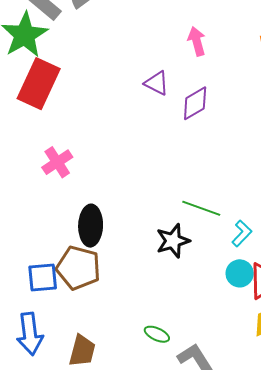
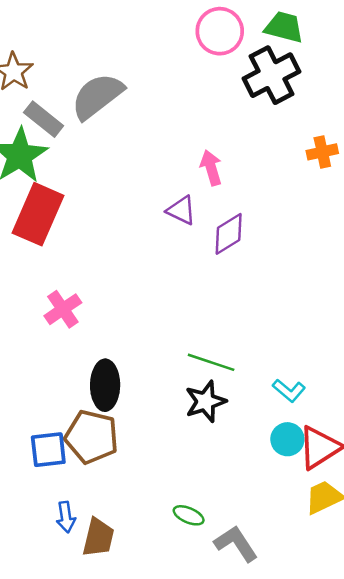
pink arrow: (197, 41) -> (211, 168), moved
green line: (201, 208) -> (211, 362), moved
cyan L-shape: (242, 233) -> (289, 391), turned 88
blue arrow: (30, 334) -> (66, 517), moved, size x0.6

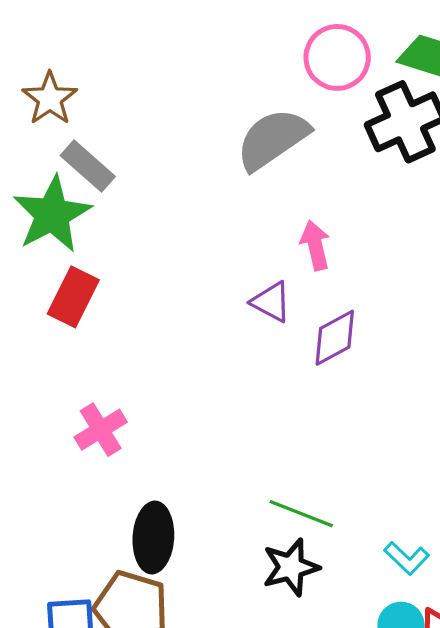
gray semicircle: (97, 96) -> (273, 139), moved
red rectangle: (38, 214) -> (73, 297), size x0.7

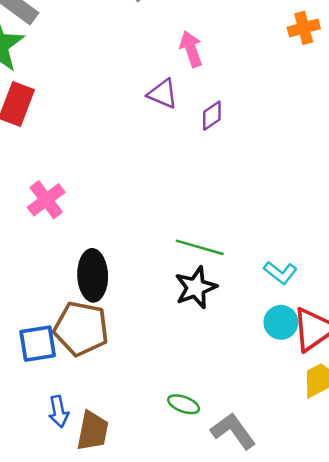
purple diamond: (335, 338) -> (212, 116), size x0.7

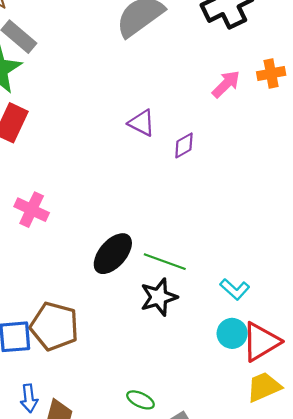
pink arrow: (191, 49) -> (226, 84), moved, turned 60
pink cross: (46, 200) -> (32, 210), turned -32
black ellipse: (93, 275) -> (113, 254), moved, turned 39

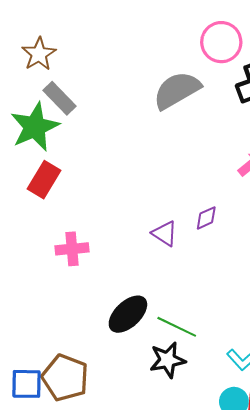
purple triangle: (142, 123) -> (165, 233), moved
pink cross: (32, 210) -> (72, 249), moved, turned -36

